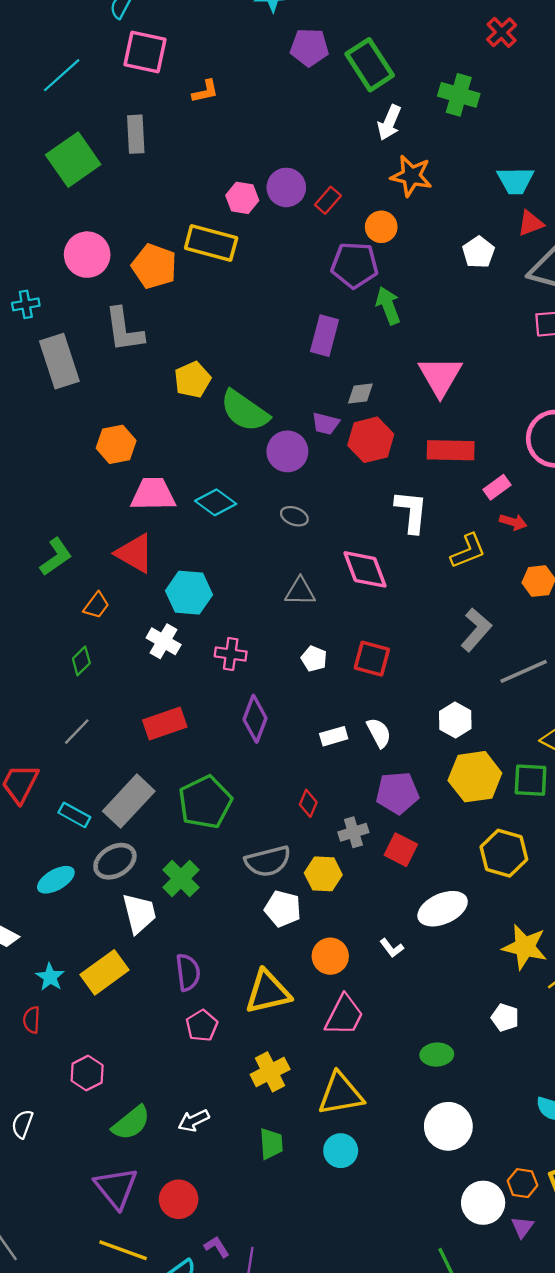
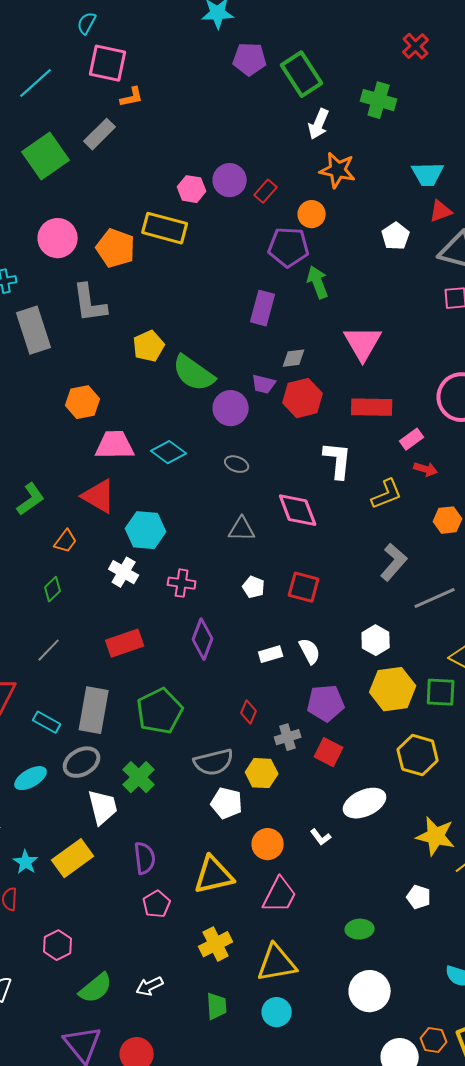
orange L-shape: (205, 91) -> (132, 97), moved
gray rectangle: (136, 134) -> (100, 134), turned 48
gray rectangle: (129, 801) -> (94, 710), turned -33

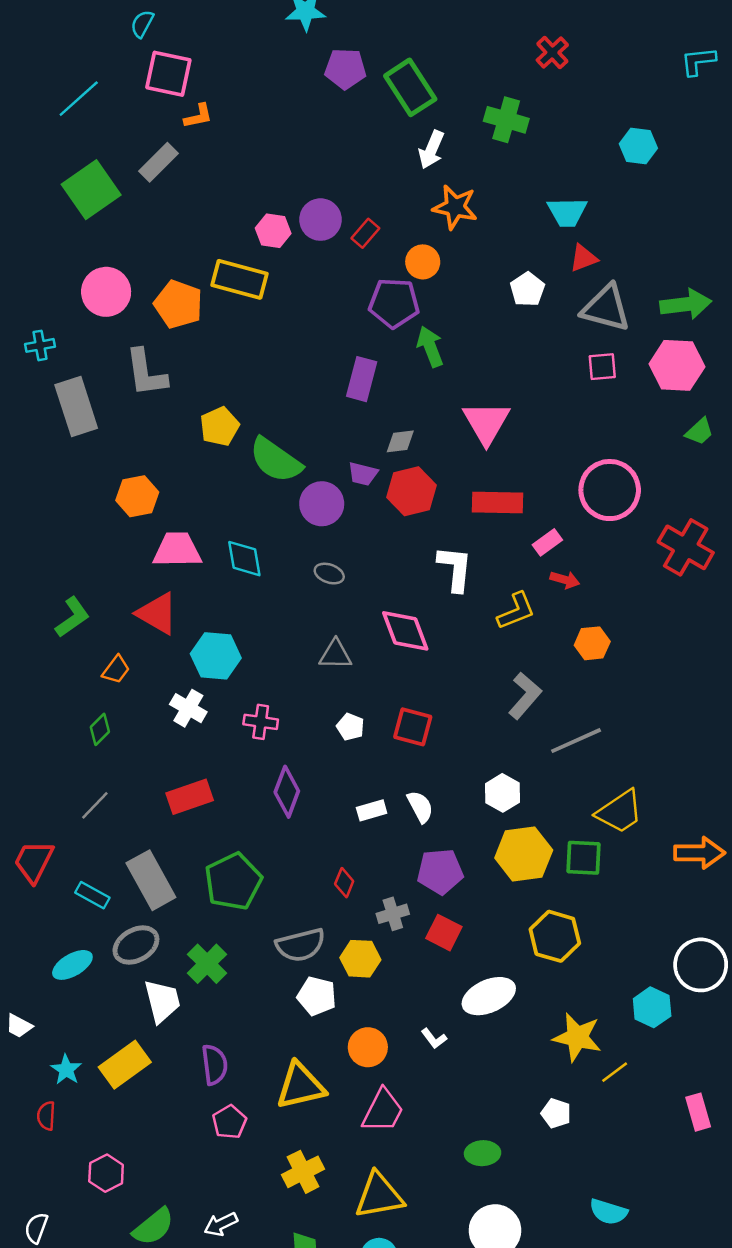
cyan diamond: (169, 452) -> (244, 559), turned 44
gray rectangle: (94, 710) -> (151, 880), turned -39

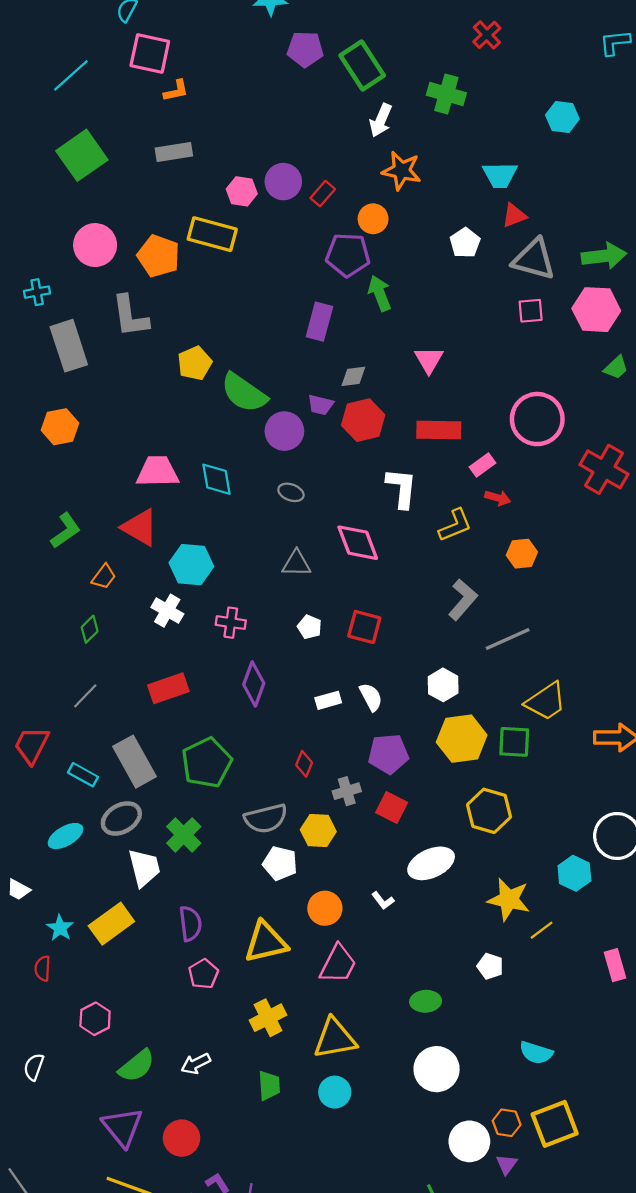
gray rectangle: (158, 162) -> (174, 152), moved, turned 36
pink triangle: (486, 423) -> (429, 360), size x0.7
orange hexagon: (137, 496) -> (60, 427), moved

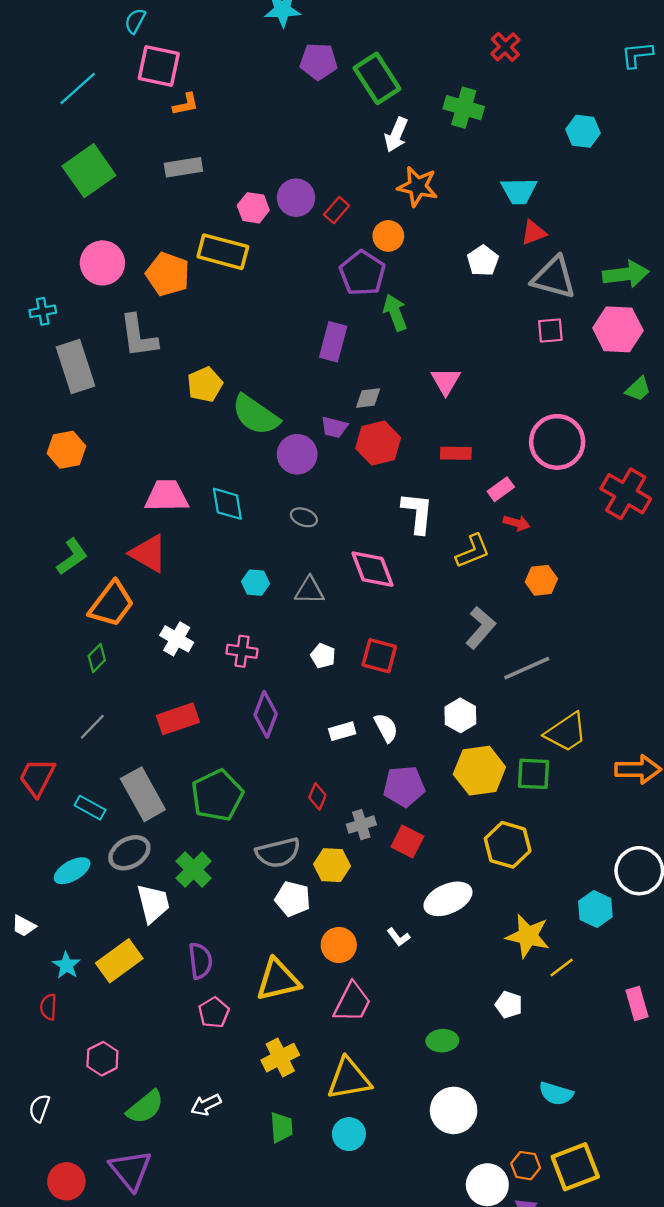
purple pentagon: (348, 255) -> (362, 273), turned 30
red rectangle: (439, 430) -> (456, 453), size x0.7
cyan hexagon: (191, 565) -> (255, 583), moved, size x0.6
orange trapezoid: (104, 577) -> (111, 604), size x1.8
red circle: (182, 1138) -> (66, 1181), moved

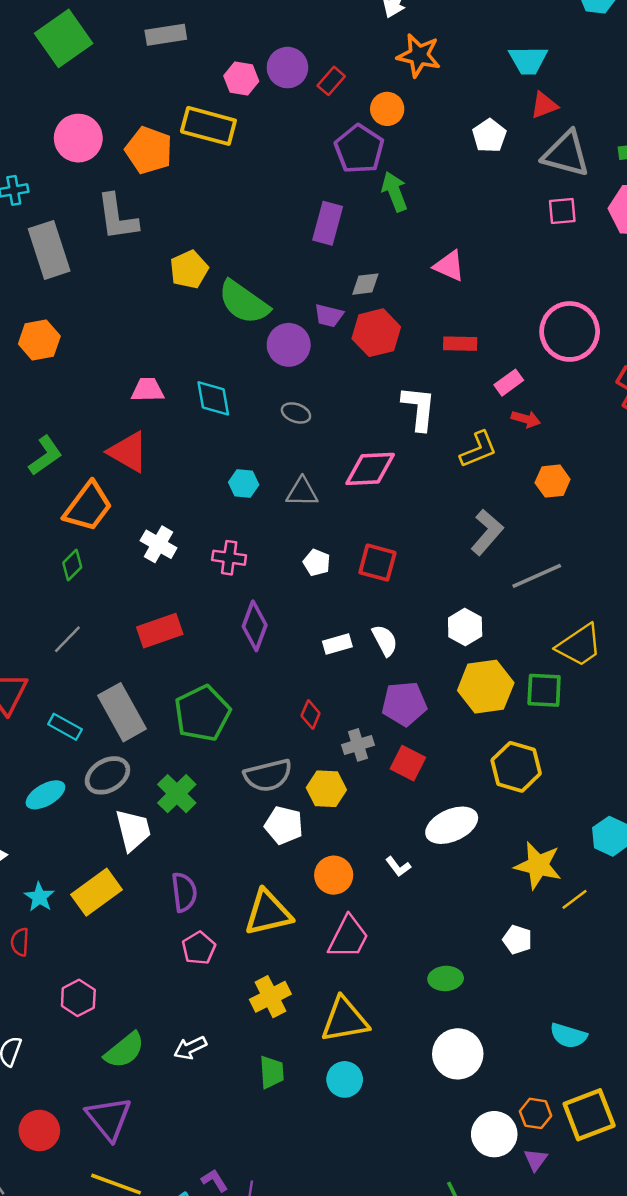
pink triangle: (446, 381) -> (449, 266), turned -36
pink trapezoid: (167, 496) -> (148, 390), size x0.7
pink diamond: (373, 569) -> (370, 469), turned -72

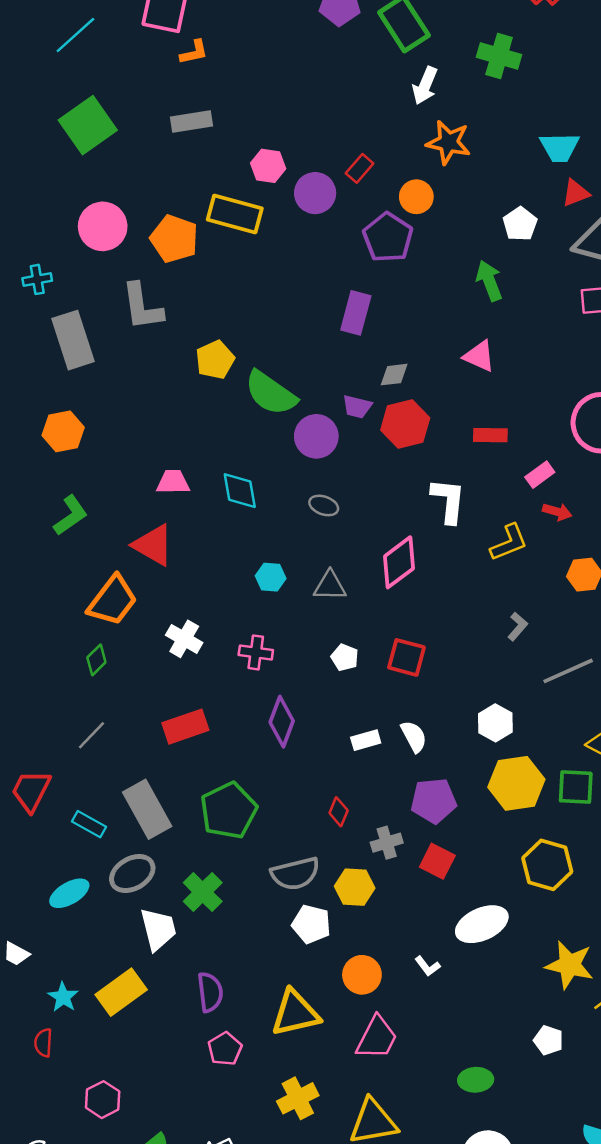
purple circle: (287, 68) -> (315, 193), moved
green arrow: (394, 192) -> (489, 281), moved
green L-shape: (45, 456) -> (71, 515), moved
pink diamond: (370, 469) -> (399, 562), turned -34
gray L-shape: (487, 532) -> (518, 627), size x0.6

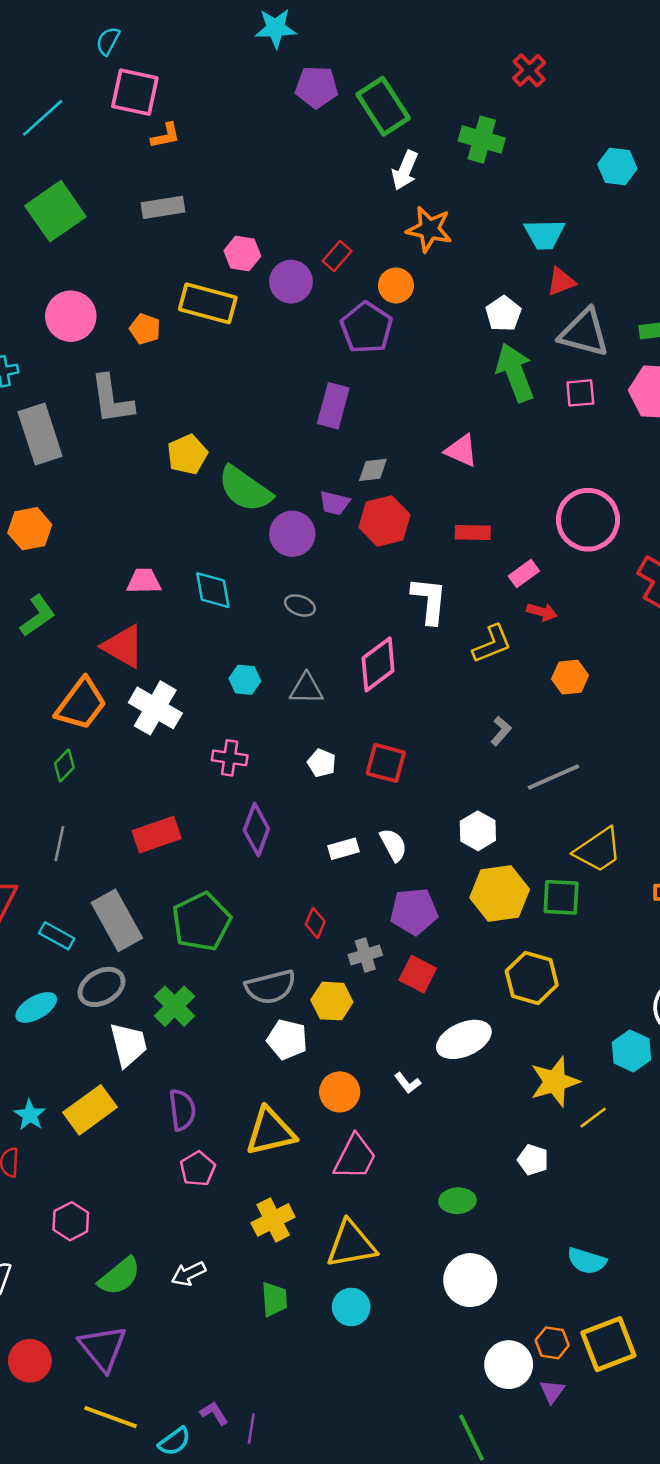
orange pentagon: (174, 239) -> (145, 329), size x0.6
green arrow: (489, 281) -> (515, 373), moved, size x1.4
white cross: (184, 639) -> (155, 708), moved, size x1.4
gray line: (92, 735) -> (59, 844), turned -32
yellow star: (569, 965) -> (555, 1082), turned -30

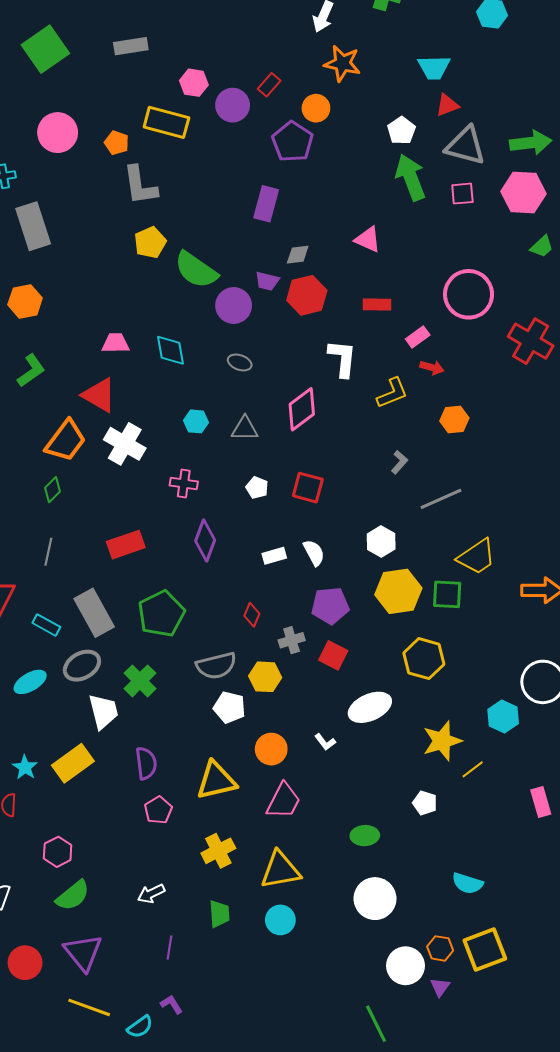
gray L-shape: (112, 399) -> (140, 185), moved
green semicircle: (119, 1276) -> (73, 896), moved
purple line: (251, 1429) -> (169, 947), moved

